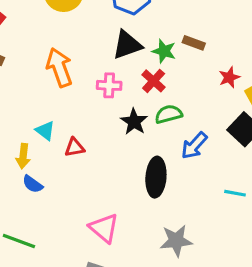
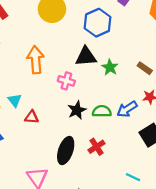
brown rectangle: (194, 43) -> (145, 68), moved
red cross: (154, 81) -> (96, 147), moved
blue arrow: (194, 146) -> (127, 109), moved
black ellipse: (156, 177) -> (66, 151), moved

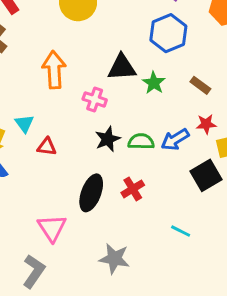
blue hexagon: (98, 23) -> (168, 33), moved

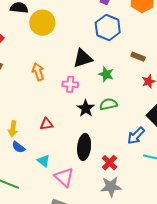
orange arrow: (54, 70) -> (38, 72), size x0.7
green star: (154, 83) -> (106, 74), moved
cyan triangle: (24, 124) -> (44, 161), moved
blue arrow: (175, 140) -> (136, 136), moved
red cross: (133, 189) -> (109, 163), moved

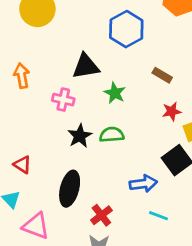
red triangle: (47, 124) -> (22, 165), moved, turned 32
blue arrow: (136, 136) -> (143, 184), turned -150
pink triangle: (64, 177) -> (36, 226), turned -30

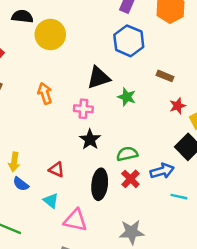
green semicircle: (112, 135) -> (127, 154), moved
black star: (80, 136) -> (90, 139), moved
red cross: (101, 215) -> (130, 179), moved

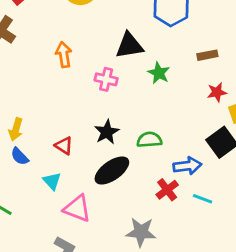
brown rectangle: (165, 76) -> (207, 55), turned -42
black star: (90, 139) -> (107, 132), moved
red cross: (130, 179) -> (167, 190), moved
black ellipse: (100, 184) -> (112, 170), turned 40

